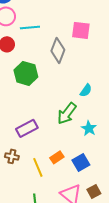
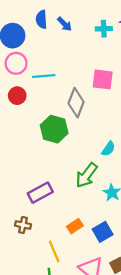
green hexagon: (26, 73) -> (54, 129), moved
yellow line: (38, 167) -> (54, 252), moved

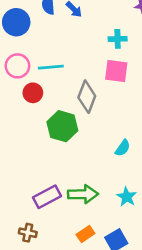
cyan cross: (104, 29) -> (118, 39), moved
pink circle: (16, 63) -> (17, 66), moved
red circle: (17, 96) -> (33, 93), moved
green arrow: (86, 175) -> (83, 194), moved, turned -128

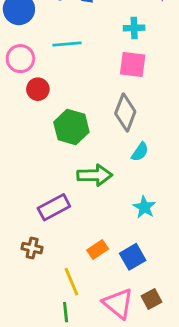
cyan line: (51, 67) -> (67, 44), moved
gray diamond: (87, 97) -> (125, 113), moved
green arrow: (83, 194) -> (95, 175), moved

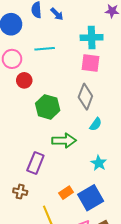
cyan cross: (134, 28) -> (92, 37), size x1.5
purple rectangle: (54, 207) -> (35, 163), turned -40
blue square: (133, 257) -> (91, 198), size x1.4

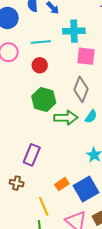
cyan cross: (92, 37) -> (74, 31), moved
red circle: (24, 80) -> (40, 65), moved
green arrow: (64, 141) -> (66, 118), moved

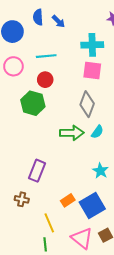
cyan cross: (74, 31) -> (92, 45), moved
green hexagon: (44, 99) -> (33, 103), moved

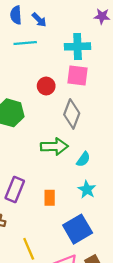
cyan line: (46, 56) -> (25, 43), moved
red circle: (45, 80) -> (46, 86), moved
cyan semicircle: (97, 132) -> (83, 159), moved
orange rectangle: (68, 200) -> (50, 198), moved, turned -56

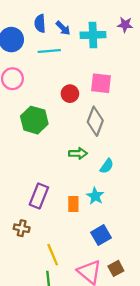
cyan cross: (78, 46) -> (93, 35), moved
green arrow: (54, 146) -> (78, 153), size x0.7
cyan star: (87, 189) -> (95, 196), moved
blue square: (78, 229) -> (101, 235), size x0.7

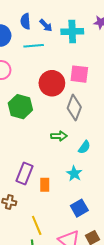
red circle: (70, 94) -> (52, 83), size x1.6
orange rectangle: (73, 204) -> (45, 185), moved

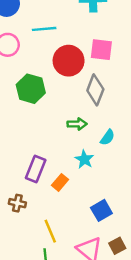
cyan line: (34, 46) -> (44, 29), moved
cyan star: (74, 174) -> (84, 159), moved
orange rectangle: (45, 185) -> (60, 182), turned 40

